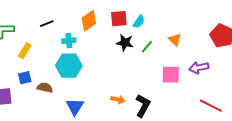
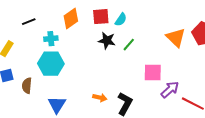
orange triangle: (175, 40) -> (176, 38), moved, size x1.5
purple arrow: (199, 68) -> (170, 90), moved, turned 150
brown semicircle: (45, 88) -> (27, 86), turned -98

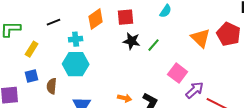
cyan semicircle: (121, 20) -> (166, 11), moved
pink square: (153, 73) -> (178, 73), turned 36

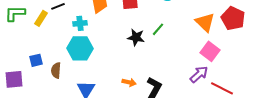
black star: (132, 41) -> (136, 37), moved
yellow rectangle: (32, 49) -> (41, 18), moved
pink square: (178, 73) -> (210, 51), moved

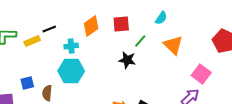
yellow rectangle: (41, 18) -> (32, 41), turned 35
orange triangle: (205, 22) -> (173, 45), moved
green line: (158, 29) -> (140, 41), moved

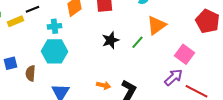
green line: (140, 41) -> (138, 42), moved
orange triangle: (173, 45) -> (156, 25), turned 40
black star: (127, 60) -> (110, 40), turned -30

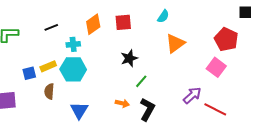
yellow rectangle: (16, 21) -> (48, 66), moved
green line: (138, 42) -> (141, 81), moved
pink square: (184, 54) -> (216, 67), moved
blue square: (10, 63) -> (29, 73), moved

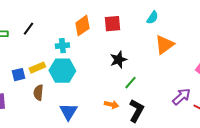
black line: (51, 27) -> (28, 29), moved, turned -32

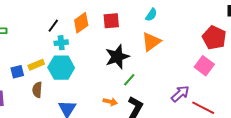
black line: (28, 29) -> (53, 26), moved
orange triangle: (164, 45) -> (151, 42), moved
black star: (118, 60) -> (117, 57), size x1.4

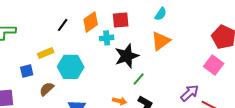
cyan cross: (61, 43) -> (107, 38), moved
yellow rectangle: (36, 65) -> (46, 53), moved
brown semicircle: (37, 90) -> (47, 89), turned 42

